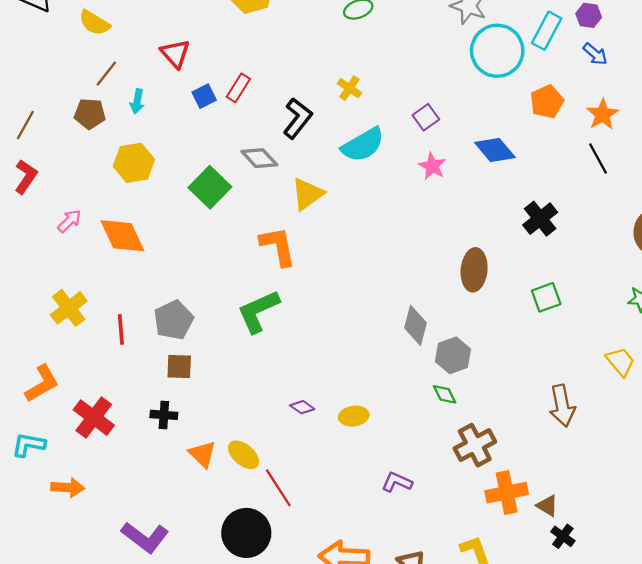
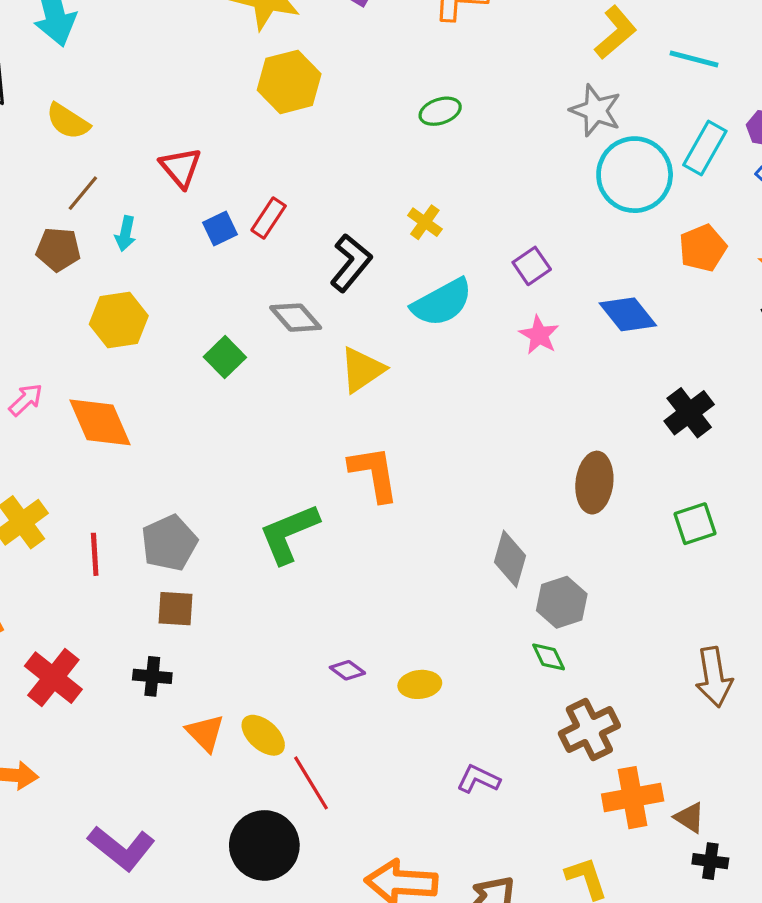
green square: (210, 187) -> (225, 357), size x0.7
orange L-shape: (278, 246) -> (374, 474), moved
black cross: (563, 536) -> (710, 861), turned -30

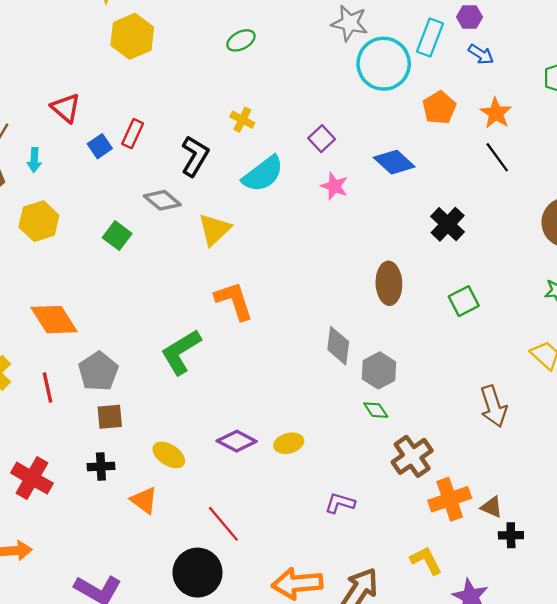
orange diamond: (100, 422) -> (54, 320), moved
purple diamond: (347, 670) -> (237, 441), size x1.6
yellow ellipse: (263, 735) -> (169, 455), moved

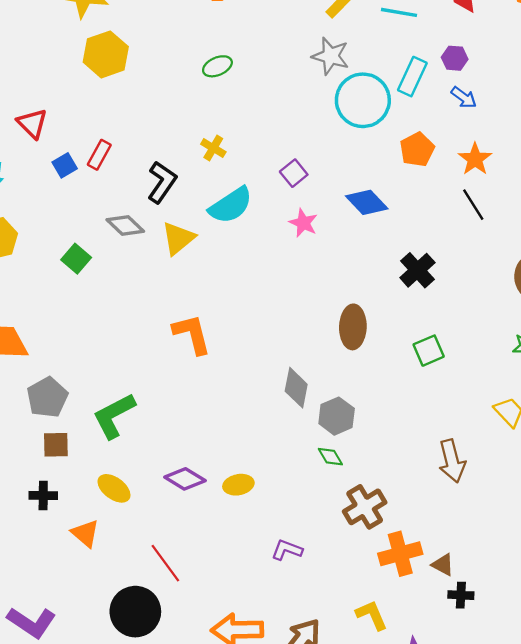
yellow triangle: (214, 230) -> (178, 238), moved
green L-shape: (181, 352) -> (114, 416), moved

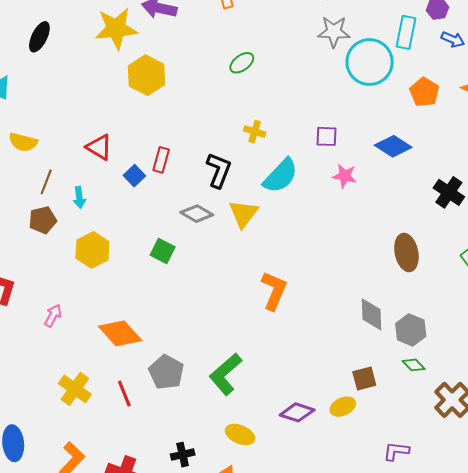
purple square: (294, 173) -> (327, 136), turned -35
orange L-shape: (192, 334) -> (274, 291), turned 51
brown square: (56, 445) -> (364, 379), moved

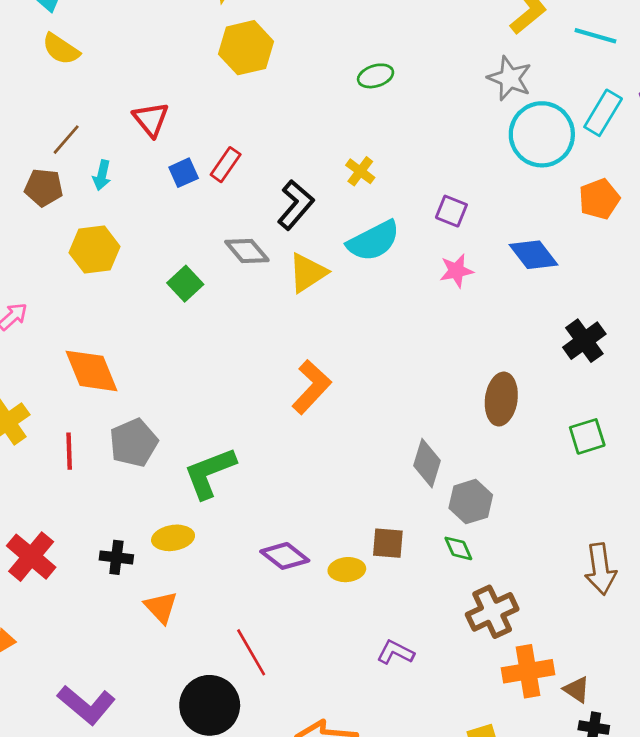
yellow semicircle: (23, 142) -> (61, 49), moved
pink star: (345, 176) -> (456, 271), turned 30
yellow ellipse: (240, 434) -> (173, 538), moved, turned -52

